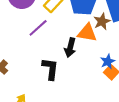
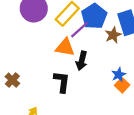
purple line: (38, 28) -> (80, 30), moved
orange triangle: (87, 33) -> (65, 47), moved

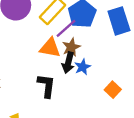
brown star: (113, 35) -> (71, 47), moved
blue star: (119, 75) -> (83, 67), moved

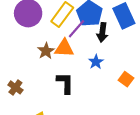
brown star: (71, 47) -> (46, 51), moved
black arrow: (68, 63) -> (102, 32), moved

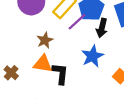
orange triangle: (64, 48) -> (43, 64), moved
blue star: (96, 62) -> (92, 56), size x1.5

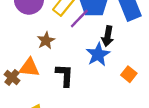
black arrow: (102, 28) -> (108, 36), moved
orange triangle: (43, 64) -> (29, 68), moved

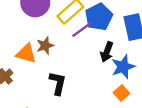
blue star: (98, 54) -> (123, 67), moved
orange triangle: (29, 68) -> (26, 54), moved

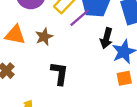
orange triangle: (26, 54) -> (15, 35), moved
orange square: (121, 93) -> (124, 78), turned 35

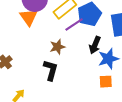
orange triangle: (15, 35) -> (29, 17), moved, turned 36
brown star: (44, 37) -> (57, 47), moved

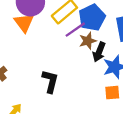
brown star: (57, 47) -> (88, 41), moved

